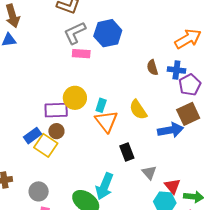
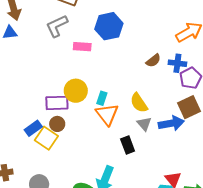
gray L-shape: (75, 33) -> (57, 26), moved
brown semicircle: (152, 67) -> (153, 61), turned -112
gray triangle: (149, 173) -> (144, 124), moved

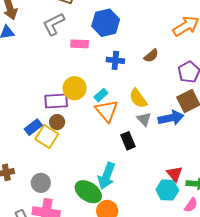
blue cross: (177, 63) -> (115, 60), moved
cyan rectangle: (102, 98) -> (101, 95), turned 32

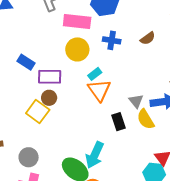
pink rectangle: (80, 44) -> (77, 21), size x1.5
yellow circle: (75, 88) -> (77, 49), moved
yellow semicircle: (138, 98) -> (146, 119), moved
blue rectangle: (33, 127) -> (26, 62), moved, turned 66

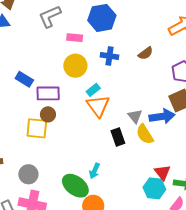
pink rectangle: (77, 21) -> (75, 38), size x0.6
yellow square: (38, 111) -> (37, 128), turned -30
cyan arrow: (95, 155) -> (94, 171), size x0.6

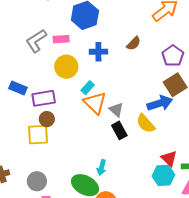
gray L-shape: (50, 16) -> (36, 41), moved
gray triangle: (135, 116) -> (116, 110), moved

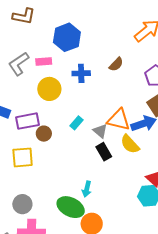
cyan rectangle: (88, 88) -> (76, 123), moved
orange triangle: (95, 103) -> (119, 120), moved, turned -30
brown circle: (47, 119) -> (44, 134), moved

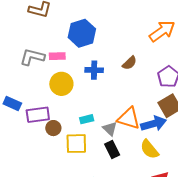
gray L-shape: (19, 64) -> (32, 57), turned 45
cyan rectangle: (76, 123) -> (87, 119), turned 32
yellow semicircle: (130, 144) -> (149, 149), moved
yellow square: (23, 157) -> (76, 144), moved

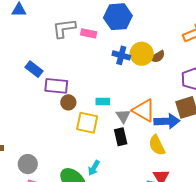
gray L-shape: (32, 57) -> (64, 28), turned -35
yellow circle: (61, 84) -> (142, 54), moved

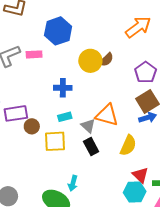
blue cross: (121, 55) -> (63, 88), moved
blue arrow: (167, 121) -> (148, 118), moved, size x0.7
yellow semicircle: (157, 145) -> (128, 145), turned -115

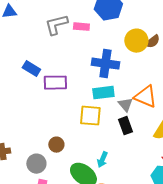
blue cross: (63, 88) -> (105, 64), size x1.5
cyan rectangle: (65, 117) -> (103, 93), size x1.5
brown circle: (32, 126) -> (56, 145), moved

